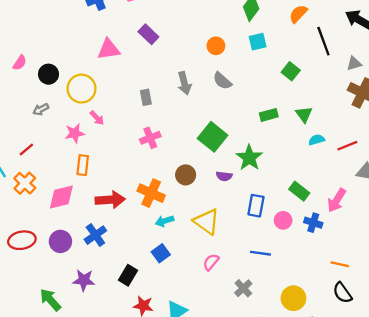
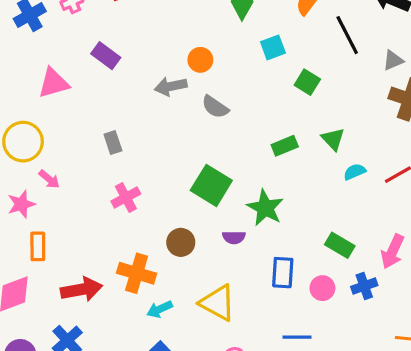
cyan square: (258, 42) -> (273, 47), moved
gray arrow: (184, 83) -> (171, 86), moved, turned 100
blue cross: (313, 223) -> (364, 286), turned -30

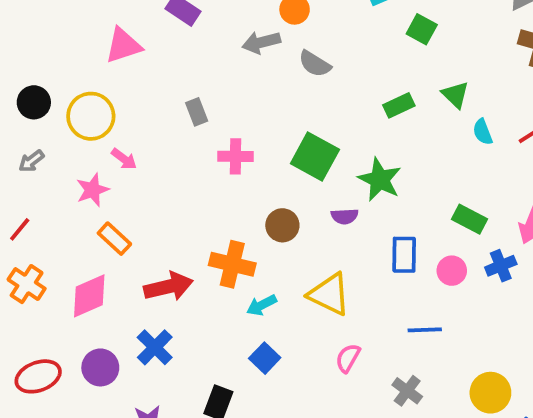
cyan semicircle: (355, 172) -> (483, 132), turned -85
pink cross: (126, 197) -> (235, 156), moved, turned 32
orange rectangle: (38, 246) -> (114, 239), turned -44

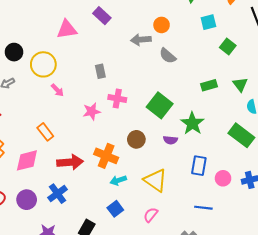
pink star: (93, 190) -> (92, 111), moved
green rectangle: (470, 219) -> (241, 135), moved, size x1.4
pink semicircle: (348, 358) -> (151, 215), moved

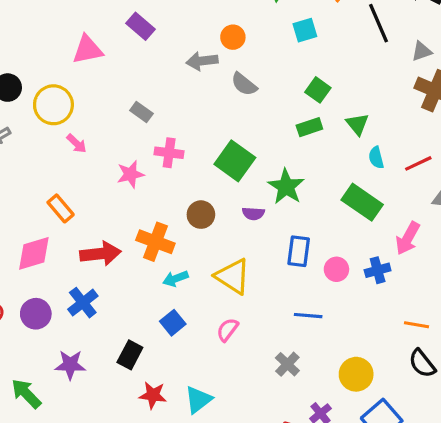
green square: (228, 47) -> (318, 90), moved
gray rectangle: (100, 71) -> (141, 112), turned -40

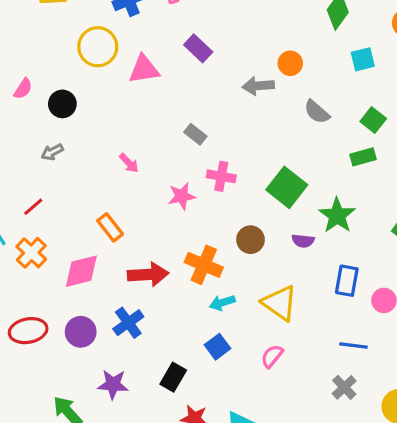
gray semicircle: (244, 84) -> (317, 112), moved
yellow circle: (53, 105) -> (98, 47), moved
gray cross: (287, 364) -> (344, 387), moved

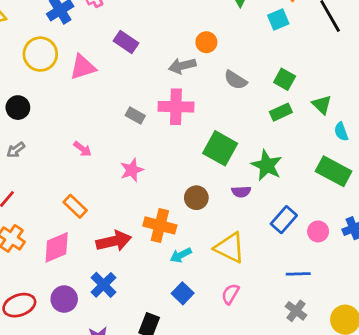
cyan square: (363, 59) -> (278, 19), moved
pink cross: (221, 176) -> (176, 107), moved, size x1.4
blue rectangle: (347, 281) -> (284, 220), turned 40

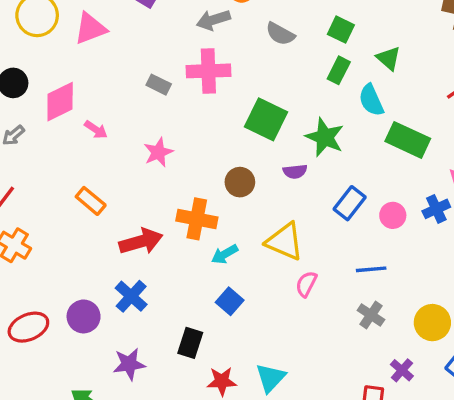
green rectangle: (281, 112) -> (339, 70), turned -35
cyan semicircle: (341, 132) -> (371, 100), moved, size x1.4
pink diamond: (57, 247) -> (60, 102), moved
pink semicircle: (230, 294) -> (306, 284), moved

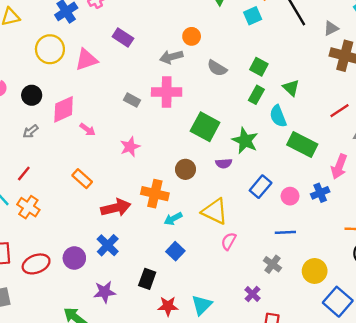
blue line: (371, 269) -> (285, 232), moved
purple cross: (402, 370) -> (253, 294), moved

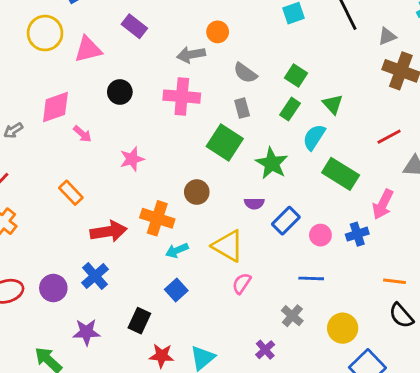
black circle: (32, 95) -> (120, 92), moved
gray rectangle: (132, 100) -> (242, 108), moved, turned 42
cyan semicircle: (278, 116) -> (314, 137), turned 50
purple semicircle: (224, 163) -> (254, 203), moved

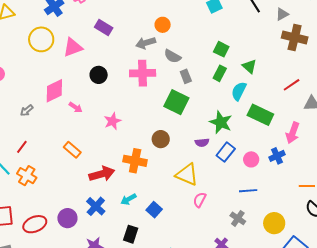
gray semicircle: (245, 73) -> (173, 56), moved
green star: (272, 163) -> (221, 122), moved
cyan arrow: (177, 250) -> (128, 199), moved

